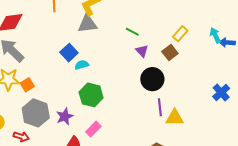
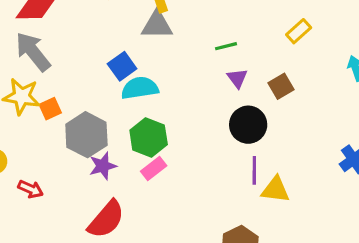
green line: (132, 32) -> (226, 46), turned -48
yellow rectangle: (180, 34) -> (299, 31), moved
cyan semicircle: (82, 65) -> (140, 88), size x1.6
gray hexagon: (36, 113) -> (86, 135), moved
pink rectangle: (93, 129) -> (154, 169), moved

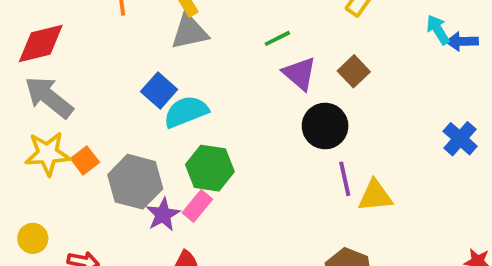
purple triangle: (237, 78) -> (300, 74), size x1.4
pink rectangle: (154, 169) -> (197, 206), moved

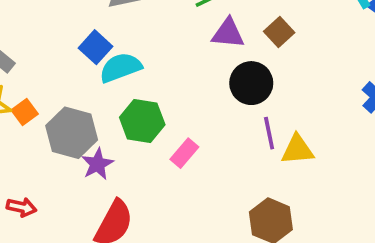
purple triangle: (300, 74) -> (228, 33), turned -36
pink rectangle: (197, 206) -> (184, 153), moved

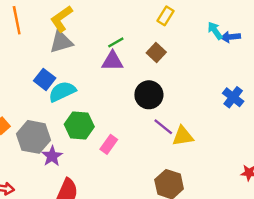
brown square: (279, 32) -> (156, 52), moved
purple triangle: (228, 33) -> (112, 61), moved
purple line: (269, 133) -> (163, 127), turned -35

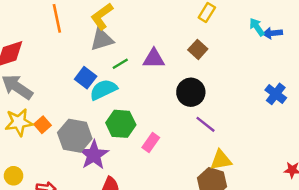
green line: (116, 42) -> (120, 64), moved
yellow triangle: (183, 136) -> (221, 160), moved
purple star: (52, 156) -> (94, 155), size x1.4

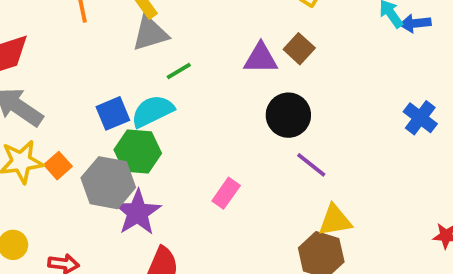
purple triangle: (154, 59) -> (261, 58), moved
blue square: (86, 78) -> (113, 113), moved, turned 30
green hexagon: (121, 124) -> (138, 151), moved

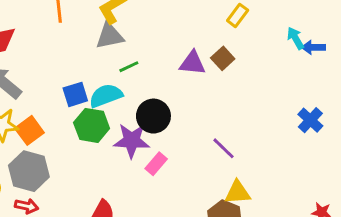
black circle: (288, 115) -> (153, 116), moved
orange square: (58, 166) -> (29, 130), size x1.4
gray hexagon: (108, 183) -> (29, 171), moved
purple star: (138, 212) -> (132, 141), moved, turned 30

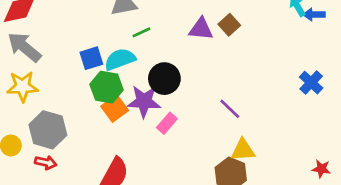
orange square: (29, 130) -> (115, 108), moved

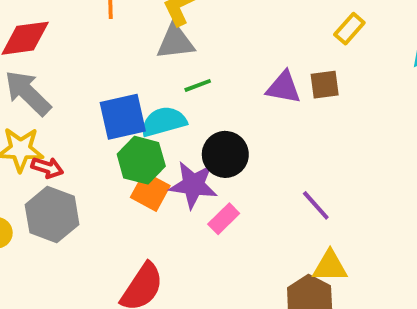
brown square: (229, 25) -> (325, 85), turned 30
blue square: (91, 58) -> (123, 117), size x1.4
orange square: (115, 108) -> (150, 192), turned -30
red arrow: (46, 162) -> (47, 168), moved

